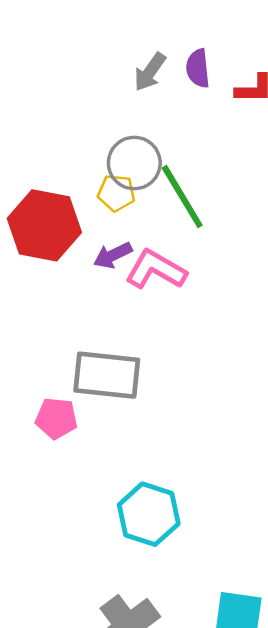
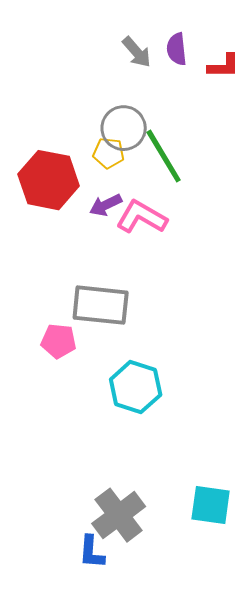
gray arrow: (150, 72) -> (137, 52), turned -76
cyan hexagon: (149, 514) -> (136, 387), moved

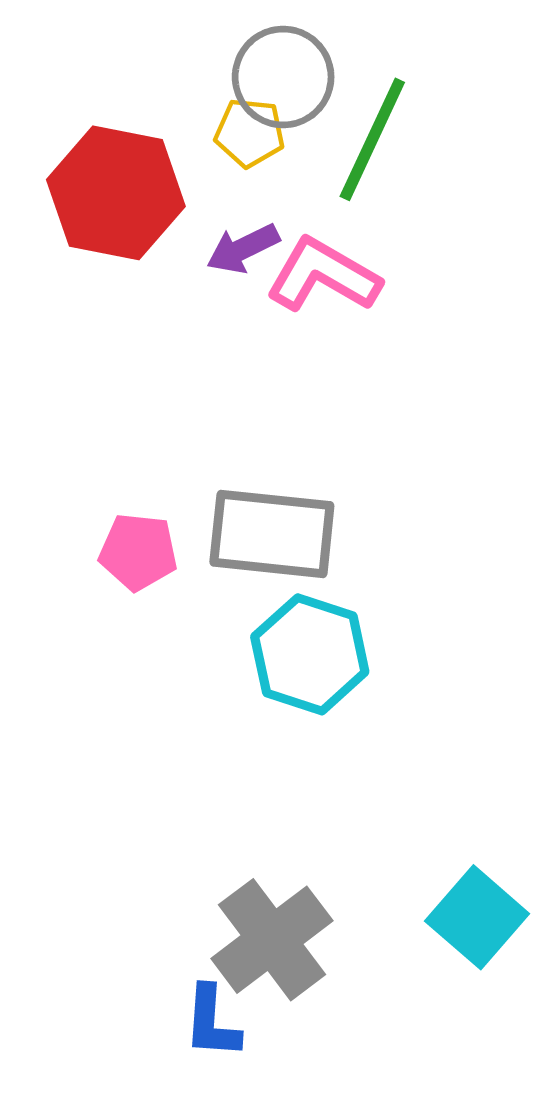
green line: (164, 156) -> (372, 139), turned 56
gray rectangle: (101, 305) -> (272, 534), moved
cyan square: (211, 505) -> (477, 917), turned 33

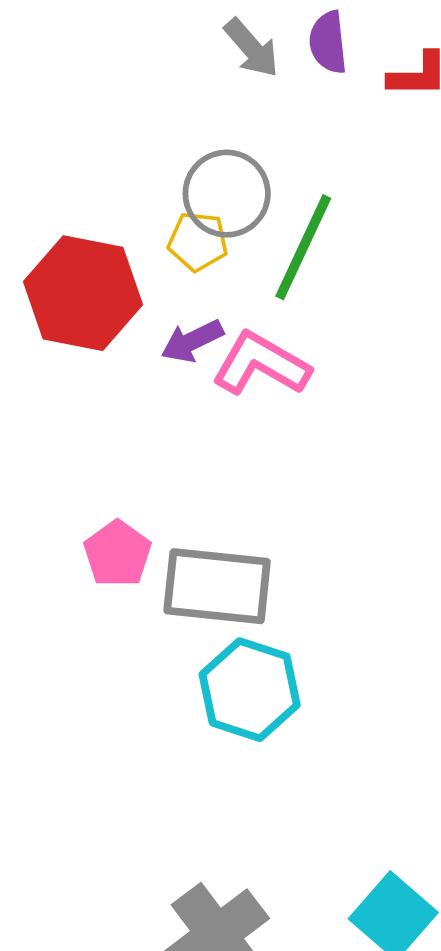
pink pentagon: (138, 552) -> (117, 554), moved, turned 30

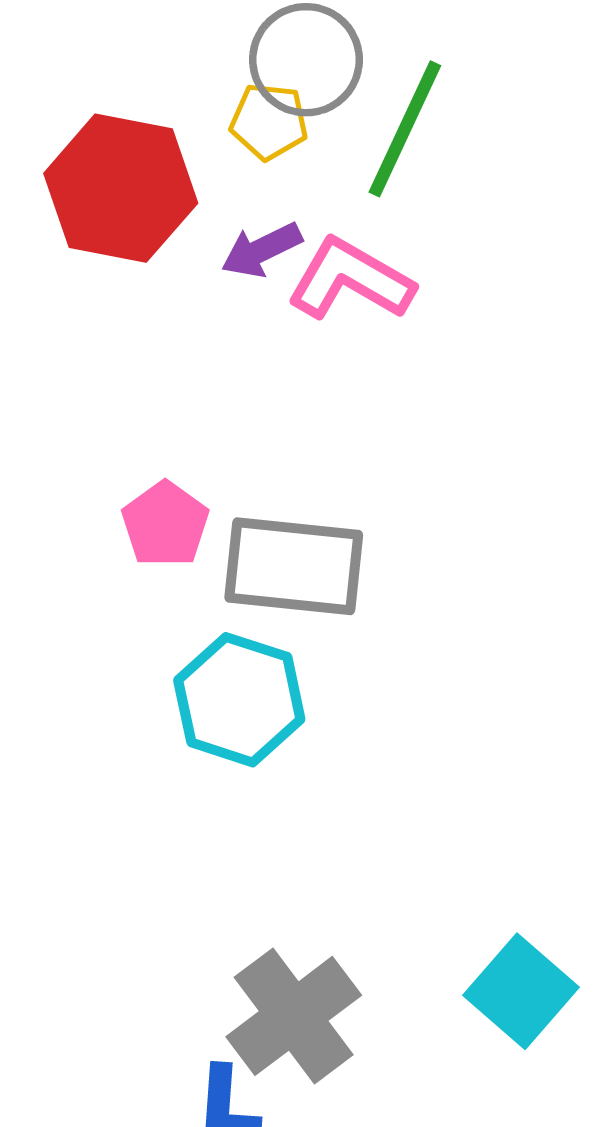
cyan hexagon: (250, 690) -> (239, 700), moved

